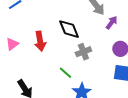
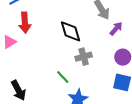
red arrow: (40, 41) -> (25, 23), moved

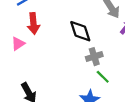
green line: (63, 77) -> (103, 77), moved

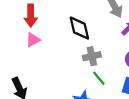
pink triangle: (18, 44) -> (33, 40), moved

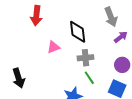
pink triangle: (33, 40) -> (53, 47), moved

